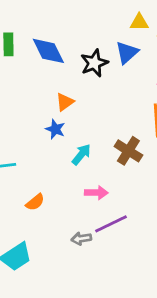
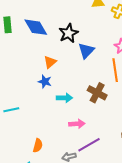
blue triangle: (127, 53) -> (86, 51), moved
cyan arrow: (81, 154) -> (64, 98), turned 56
orange semicircle: (35, 202) -> (38, 146), moved, turned -32

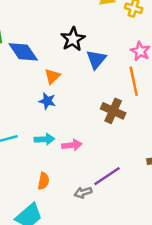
blue diamond: (36, 27) -> (23, 52), moved
cyan arrow: (64, 98) -> (44, 139), moved
pink arrow: (77, 124) -> (72, 145), moved

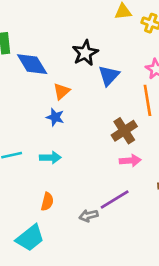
brown cross: (113, 111) -> (124, 131), turned 30
pink arrow: (72, 145) -> (130, 161), moved

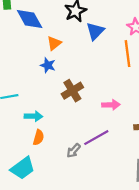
brown cross: (124, 131) -> (72, 91), moved
cyan arrow: (50, 157) -> (33, 116), moved
gray arrow: (89, 216) -> (74, 151), turned -35

